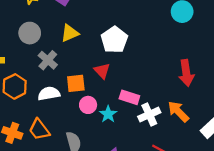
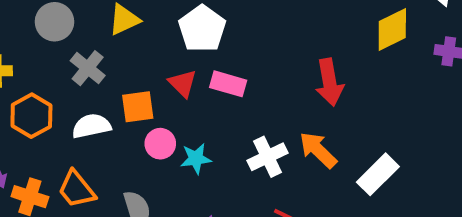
pink rectangle: (129, 97) -> (228, 84), moved
cyan star: (108, 114) -> (196, 159), turned 30

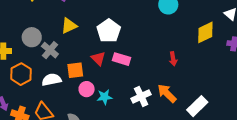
gray circle: (54, 22) -> (32, 37), moved
red arrow: (329, 82) -> (173, 59), size x0.6

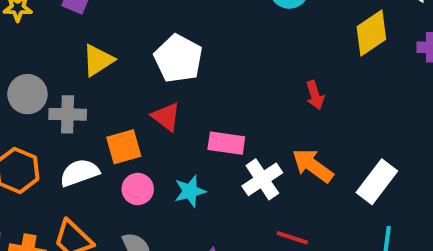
gray cross: (50, 50) -> (68, 114), turned -30
pink rectangle: (121, 59) -> (226, 143), moved
pink circle: (87, 89) -> (138, 189), moved

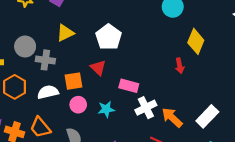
yellow diamond: (371, 33) -> (196, 41), moved, turned -40
orange arrow: (313, 165) -> (172, 117), moved

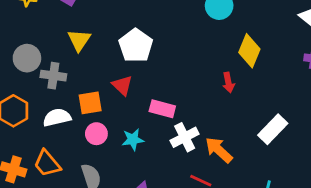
yellow triangle: (65, 33) -> (79, 40), turned -30
white rectangle: (207, 116) -> (273, 129), moved

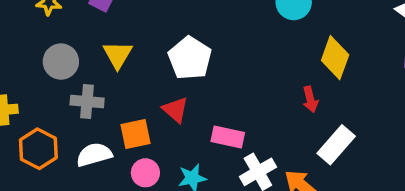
gray circle: (27, 58) -> (61, 62), moved
white rectangle: (273, 129) -> (336, 145), moved

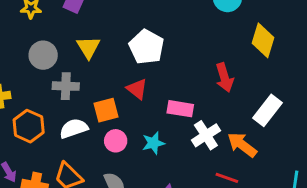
red arrow: (310, 99) -> (224, 78), moved, size x1.4

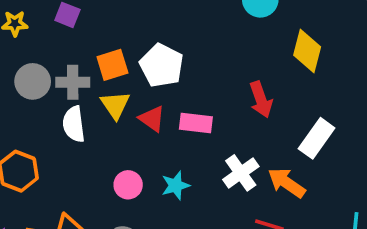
yellow triangle: (88, 47) -> (115, 105), moved
gray cross: (66, 86) -> (73, 82), moved
pink rectangle: (180, 109) -> (196, 123), moved
orange square: (106, 110) -> (112, 65), moved
white semicircle: (74, 128) -> (74, 124), moved, turned -76

